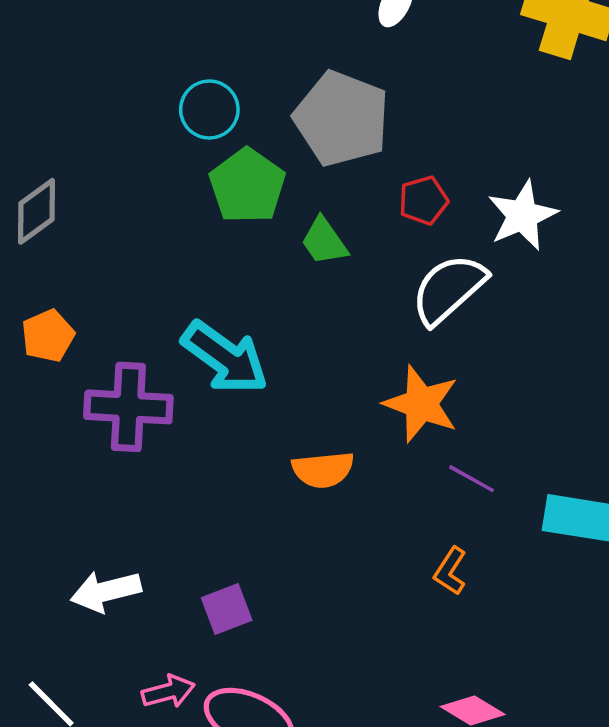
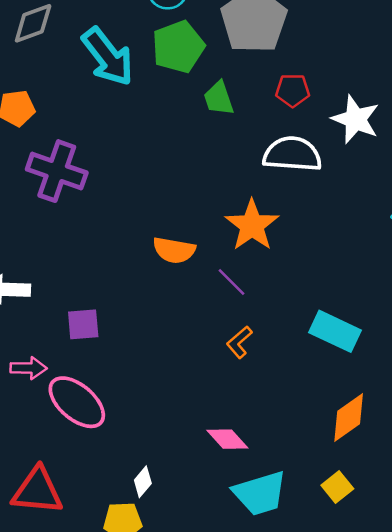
white star: (522, 215) -> (356, 119), turned 30
white semicircle: (449, 289) -> (292, 154), turned 30
cyan arrow: (225, 358) -> (108, 57), moved
purple line: (472, 479) -> (232, 282), moved

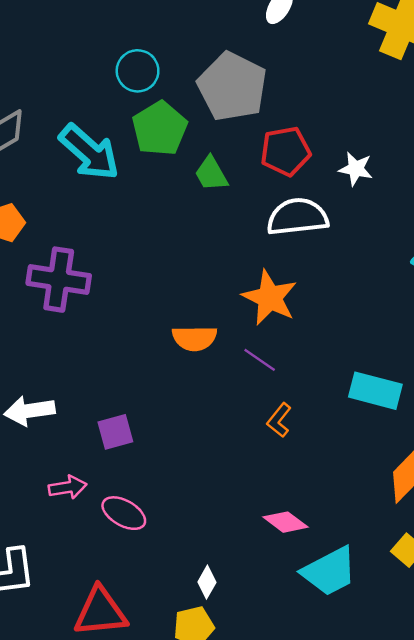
red pentagon: (293, 90) -> (286, 151), size x1.4
white star: (356, 119) -> (356, 169), size x0.7
pink ellipse: (77, 402) -> (124, 513), size x0.7

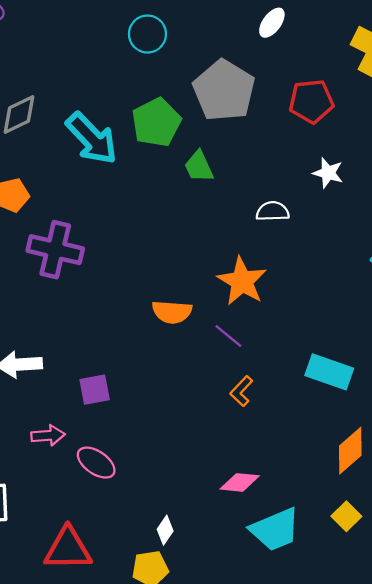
cyan circle: (138, 71) -> (147, 34), moved
red pentagon: (286, 151) -> (311, 101), moved
white semicircle: (297, 217) -> (273, 211), size x0.6
pink diamond: (286, 522) -> (240, 482), turned -36

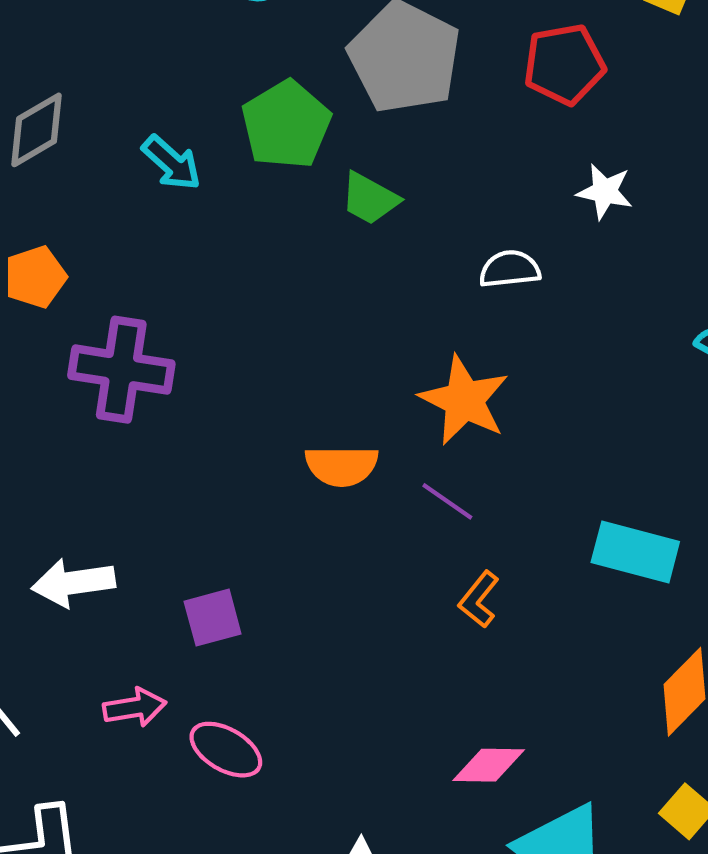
cyan arrow: (92, 138) -> (172, 163), size x0.6
green trapezoid: (199, 167) -> (370, 199), turned -32

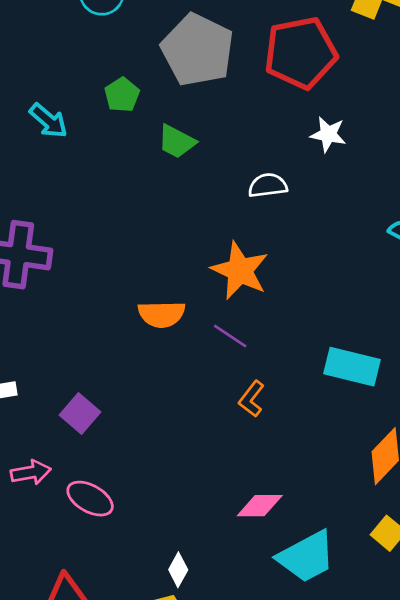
red pentagon: (564, 64) -> (301, 53), size x1.4
green pentagon: (286, 125) -> (122, 95), size x0.6
purple square: (213, 618) -> (80, 414), turned -33

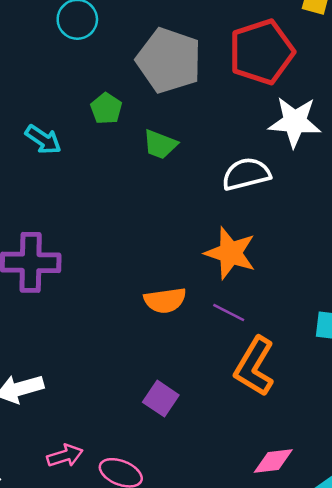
white star: (328, 134) -> (295, 122), size x1.6
white semicircle: (268, 185) -> (246, 174), size x1.4
orange L-shape: (252, 399) -> (254, 366), size x1.8
purple square: (80, 414) -> (161, 399), moved

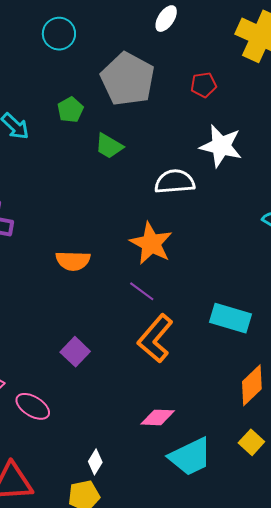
red pentagon: (261, 52) -> (204, 85), size x0.5
orange semicircle: (165, 300) -> (73, 261), moved

